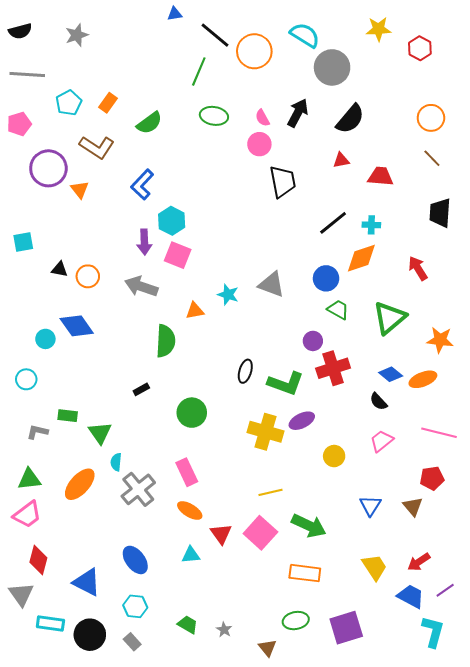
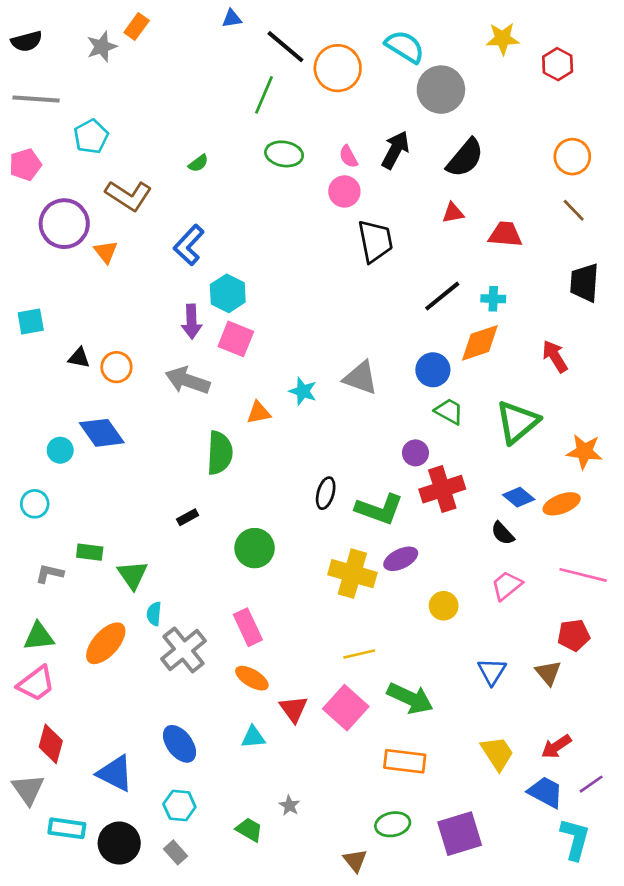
orange rectangle: (108, 103) -> (137, 27), moved
green semicircle: (149, 123) -> (198, 163), size x0.6
gray star: (224, 630) -> (289, 805), moved

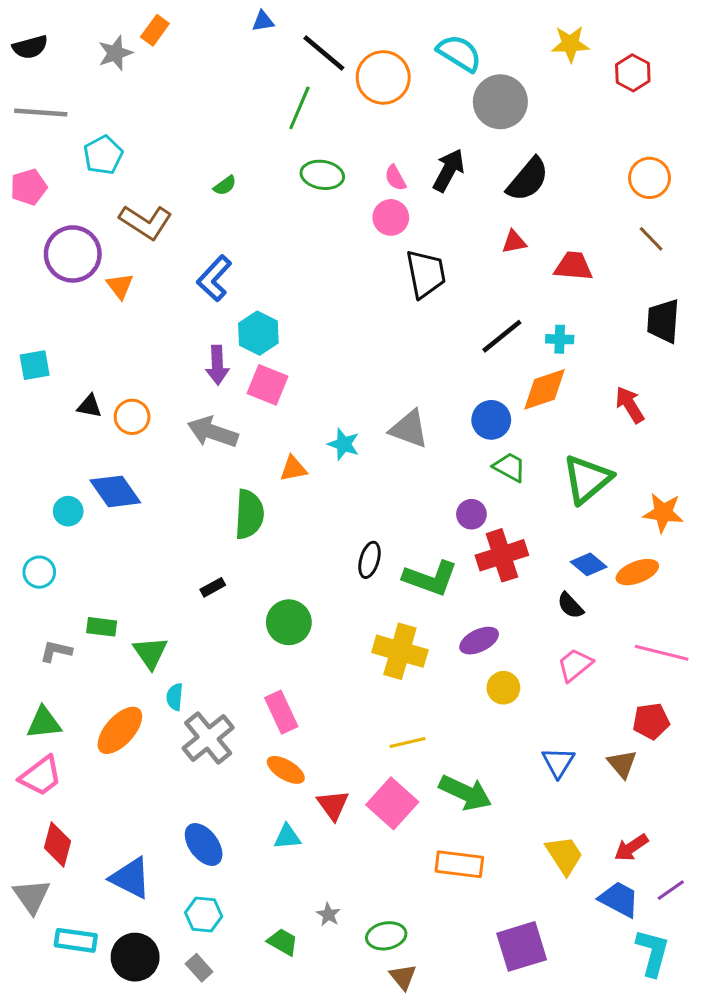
purple ellipse: (401, 559) -> (479, 641), moved
green ellipse: (393, 824) -> (386, 936), moved

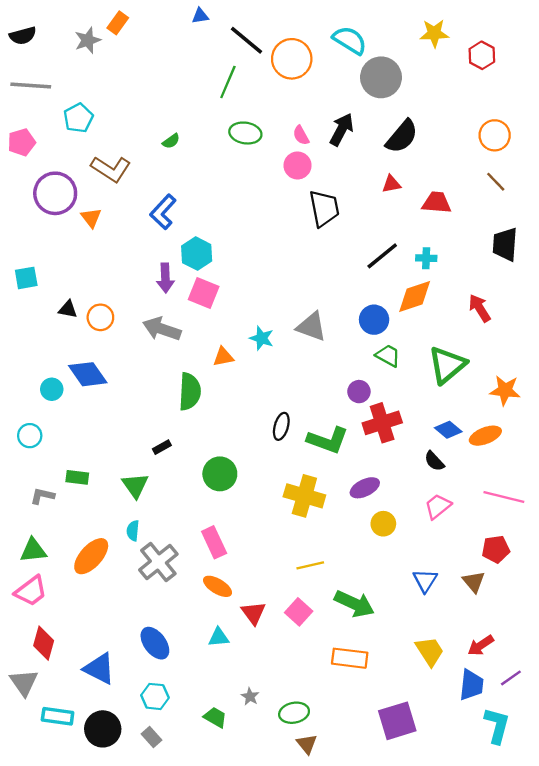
green triangle: (150, 653) -> (135, 485), moved
pink square: (392, 803) -> (299, 612), size x0.7
blue trapezoid: (619, 899) -> (471, 685), turned 68

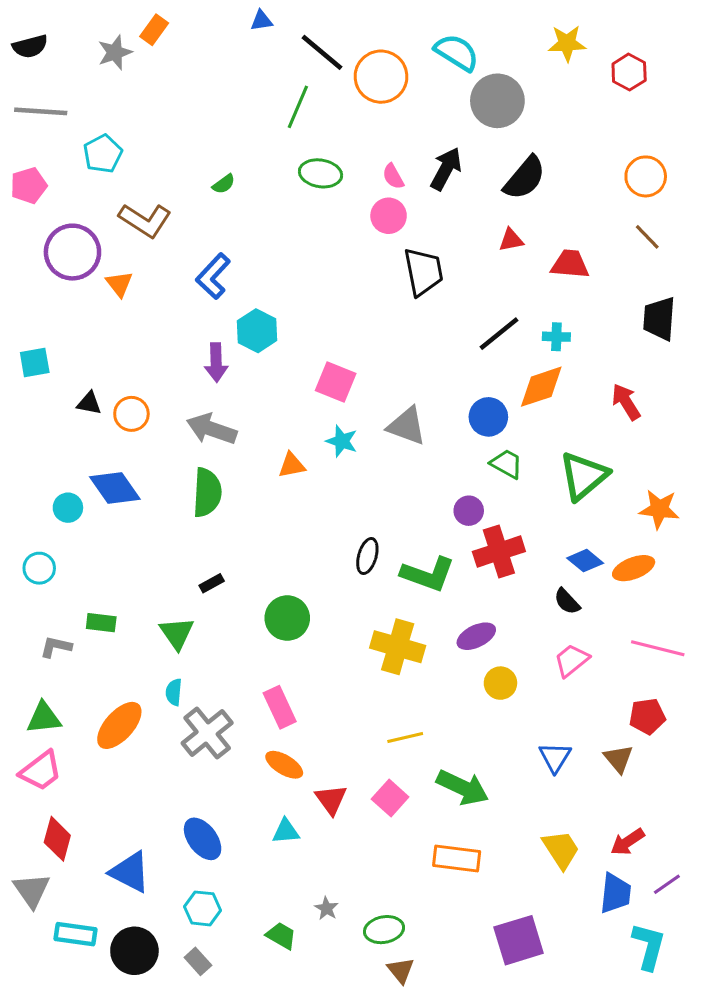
pink square: (204, 293) -> (336, 382), moved
green semicircle: (190, 392) -> (207, 493), moved

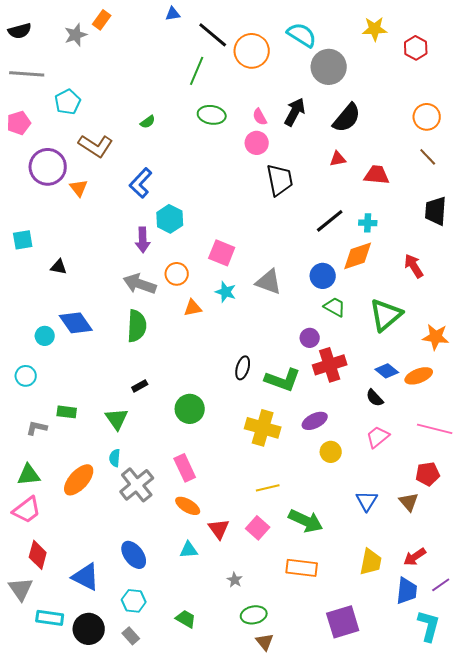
orange circle: (131, 414) -> (177, 274), moved
yellow trapezoid: (561, 849) -> (371, 562), turned 44
gray star: (327, 908) -> (235, 580), moved

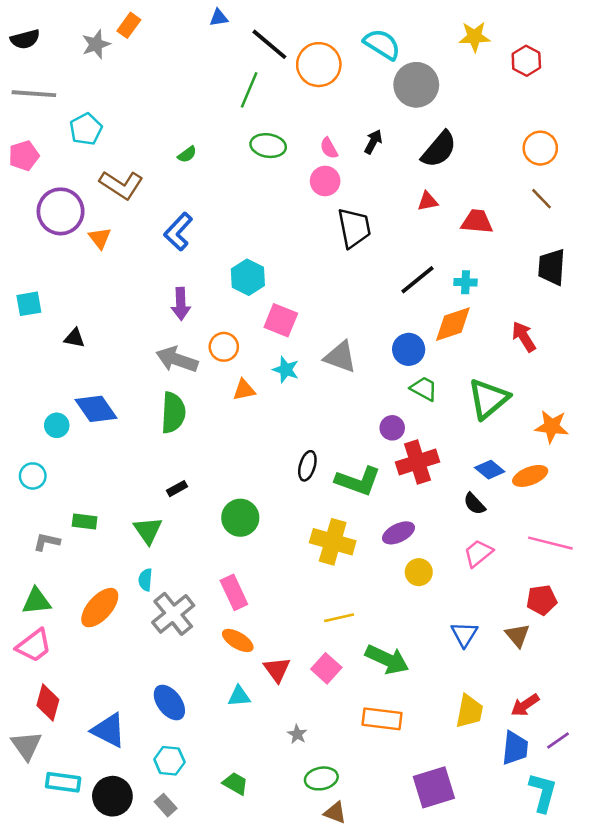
black arrow: (295, 112) -> (373, 142), size x0.7
cyan hexagon: (170, 219) -> (248, 277), moved
brown triangle: (265, 642) -> (335, 813), turned -30

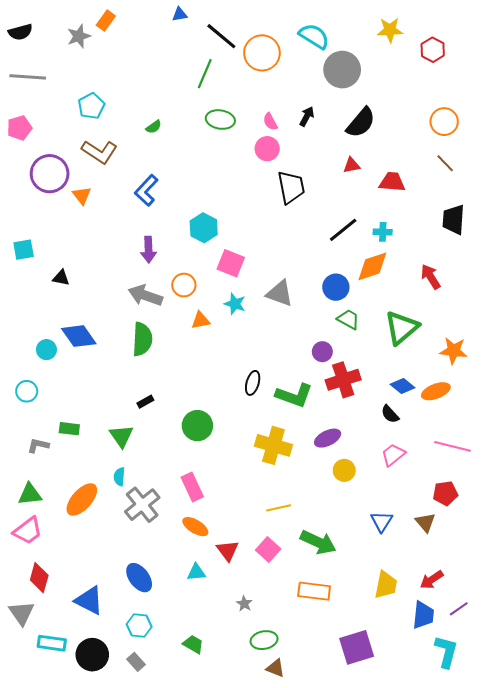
cyan pentagon: (86, 129) -> (91, 106), moved

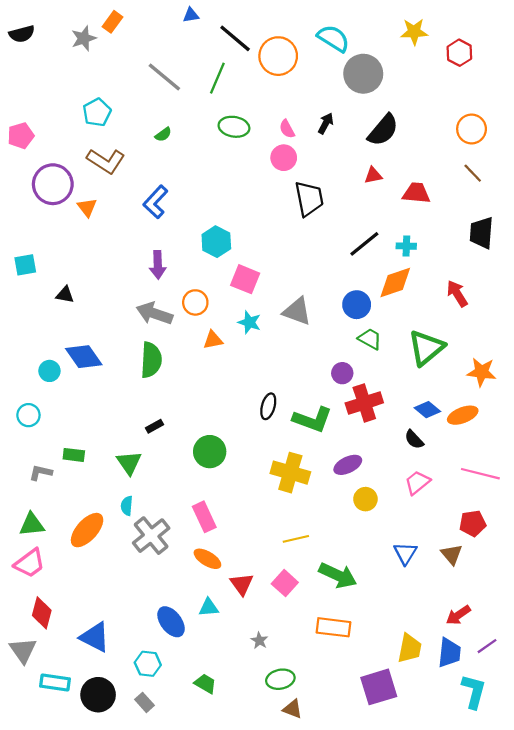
gray line: (28, 77) -> (164, 77), moved, turned 36
blue ellipse: (139, 578) -> (171, 622), moved
yellow trapezoid: (386, 585) -> (410, 648), moved

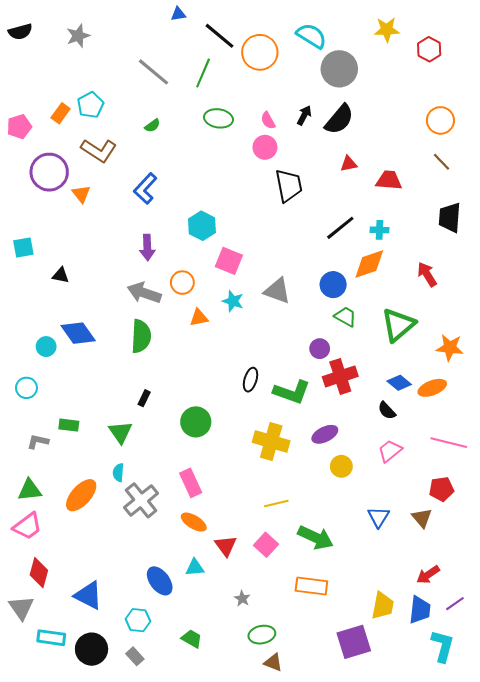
orange rectangle: (112, 22) -> (61, 113), moved
black semicircle: (383, 130) -> (339, 119), moved
black rectangle: (154, 426) -> (144, 398), turned -35

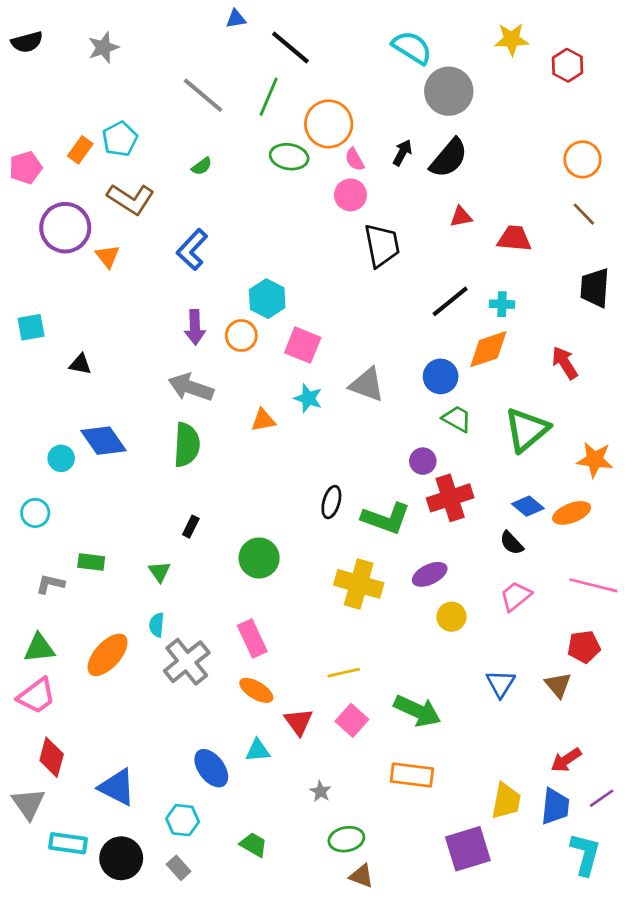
orange circle: (260, 52) -> (329, 124), moved
orange circle: (182, 283) -> (241, 336), moved
green triangle: (120, 432) -> (159, 572), size x0.7
yellow line: (276, 503) -> (344, 673), moved

